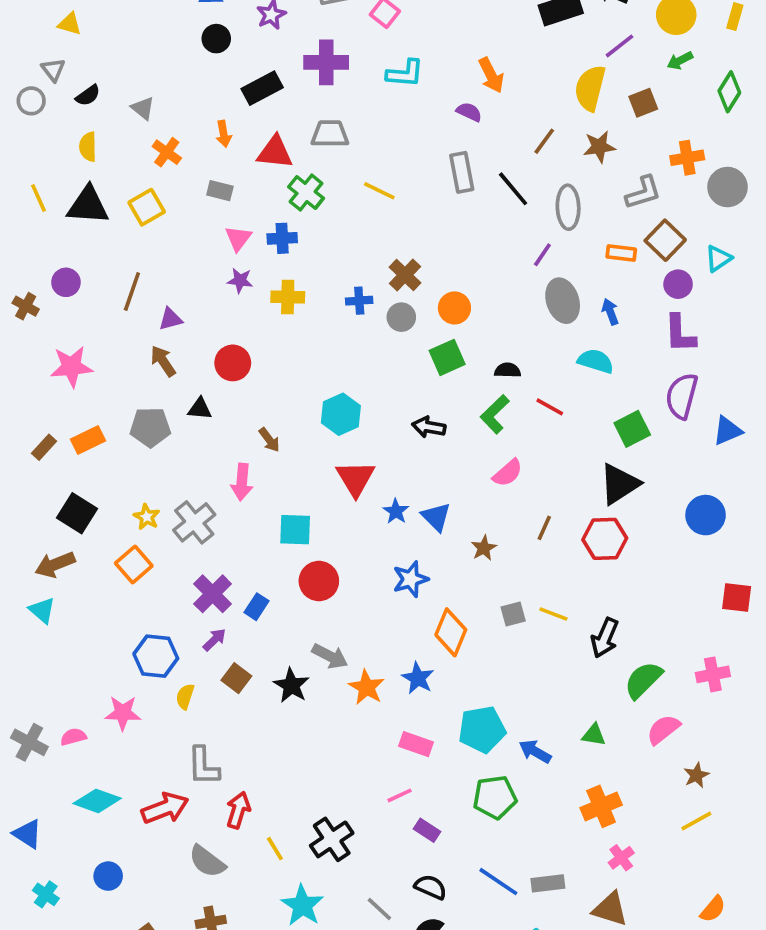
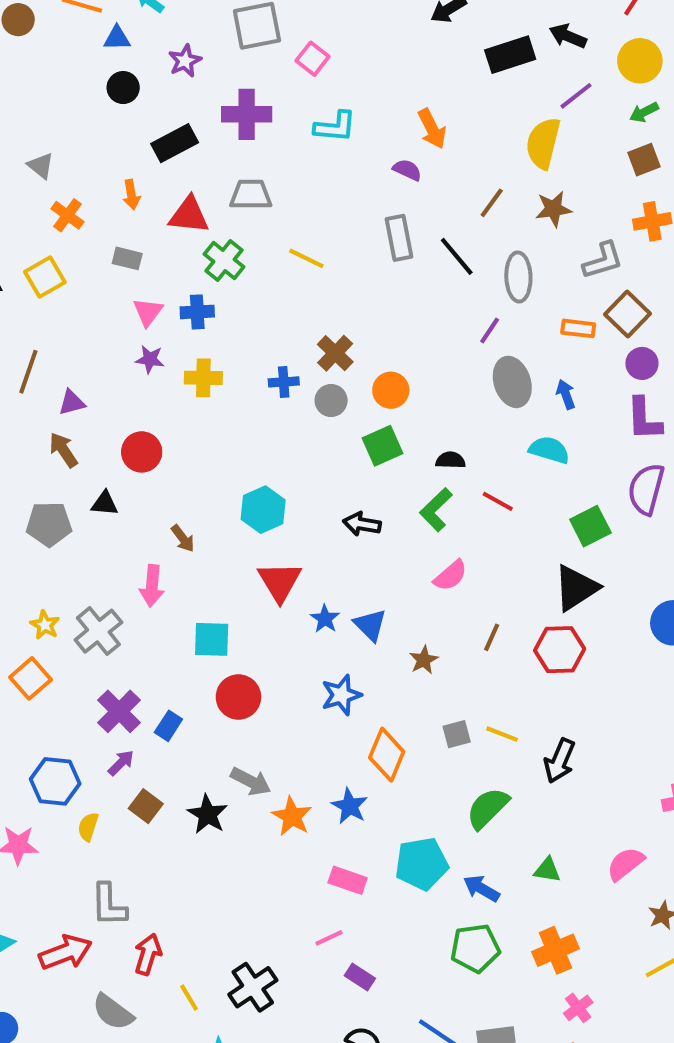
brown square: (643, 103) -> (644, 160), moved
green semicircle: (643, 680) -> (488, 808), moved
green pentagon: (495, 797) -> (475, 948), moved

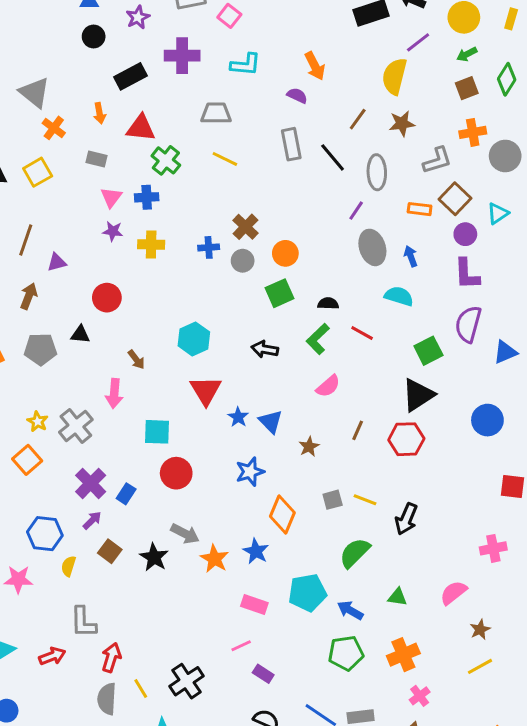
gray triangle: (41, 166) -> (35, 93), size x1.6
gray trapezoid: (251, 195) -> (216, 113), moved
brown arrow: (63, 450) -> (29, 296), moved, turned 55
red arrow: (65, 952) -> (52, 656), size x0.7
gray semicircle: (113, 1012) -> (107, 699), moved, turned 56

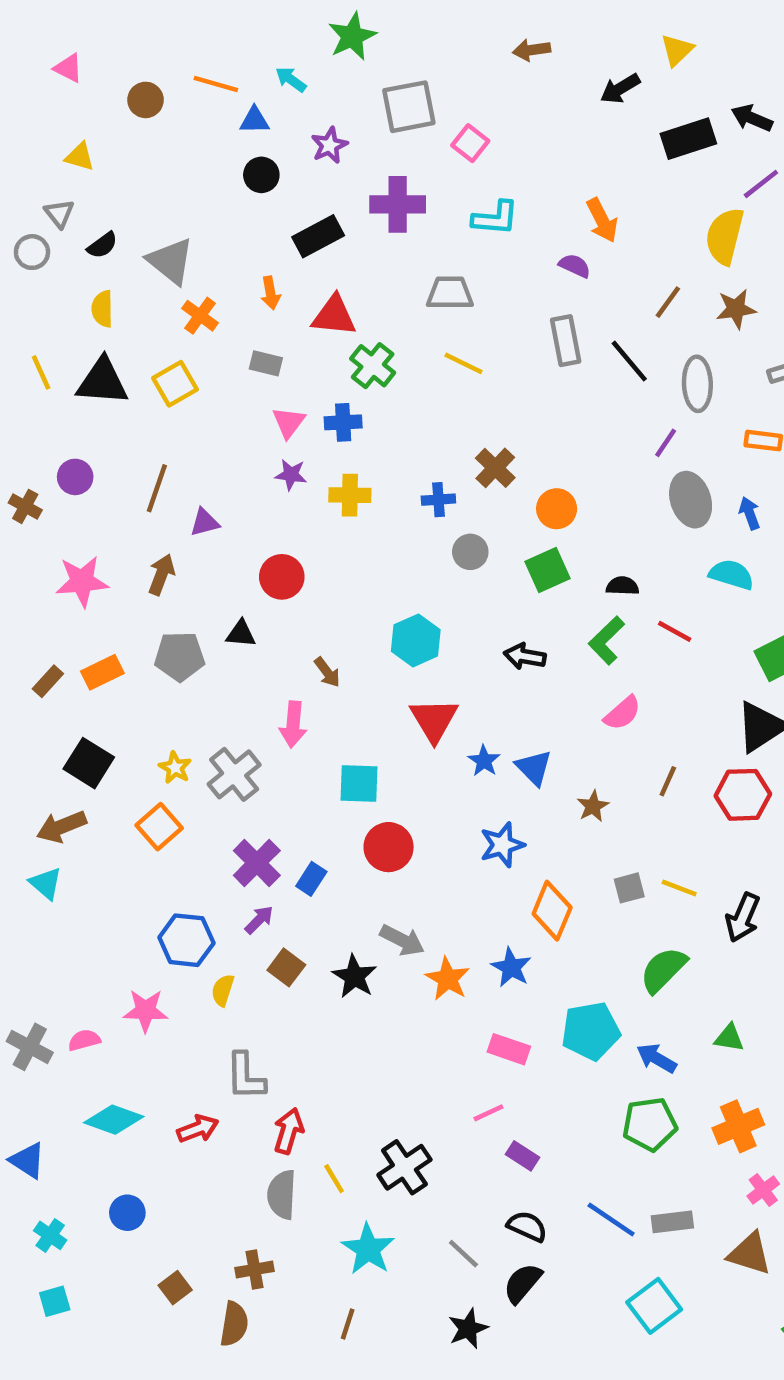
gray circle: (243, 261) -> (470, 552), moved

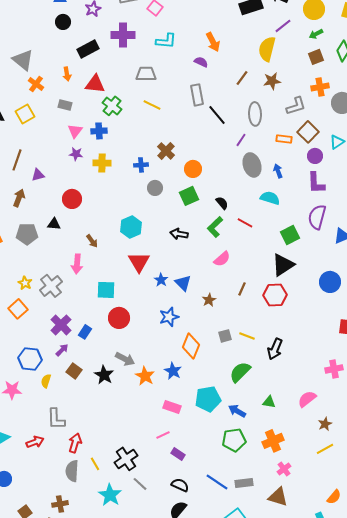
black line: (629, 361) -> (217, 115), moved
black semicircle: (622, 586) -> (222, 203), turned 48
gray line: (463, 1254) -> (140, 484), moved

